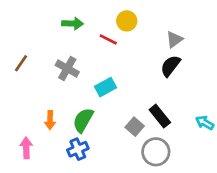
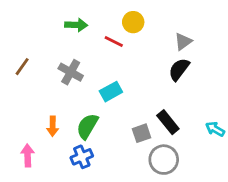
gray square: (135, 127) -> (141, 133), turned 30

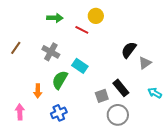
gray triangle: (183, 42) -> (145, 63), moved
cyan rectangle: (111, 92) -> (80, 66), turned 63
green semicircle: (87, 126) -> (60, 80), moved

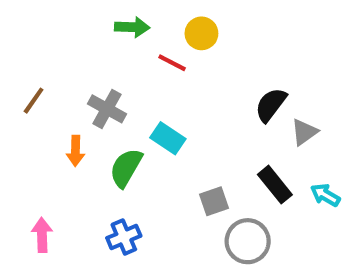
green arrow: (55, 18) -> (132, 27), moved
black rectangle: (121, 88) -> (275, 185), moved
orange arrow: (38, 91) -> (76, 151), moved

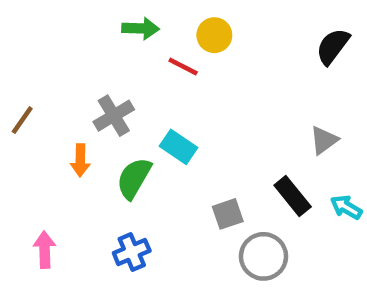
brown line: (34, 101) -> (22, 120), moved
black semicircle: (271, 105) -> (333, 46), moved
gray cross: (107, 109) -> (114, 116), turned 30

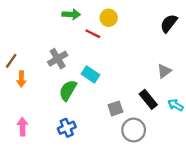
orange arrow: (80, 160) -> (21, 79), moved

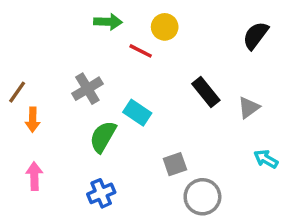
black rectangle: (148, 99) -> (206, 92), moved
pink arrow: (22, 127) -> (34, 176), moved

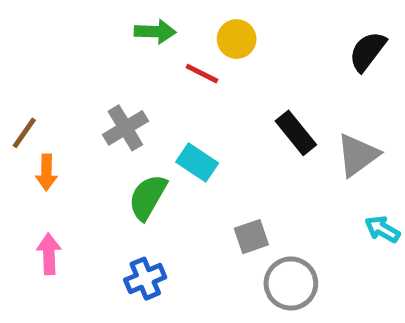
gray triangle: (249, 108) -> (358, 155), size x1.4

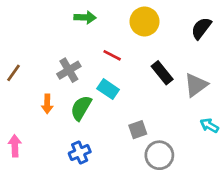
yellow circle: (237, 39) -> (144, 22), moved, size x1.4
red line: (202, 74) -> (112, 55), moved
orange arrow: (46, 172) -> (47, 104), moved
pink arrow: (49, 254) -> (15, 146), moved

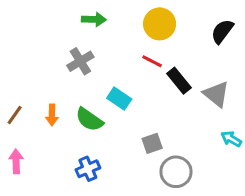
red line: (112, 55) -> (152, 61), moved
gray cross: (69, 70) -> (80, 61), moved
brown line: (13, 73) -> (15, 115), moved
gray triangle: (196, 85) -> (216, 94), turned -45
green semicircle: (81, 108) -> (89, 120), turned -85

